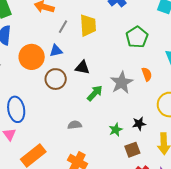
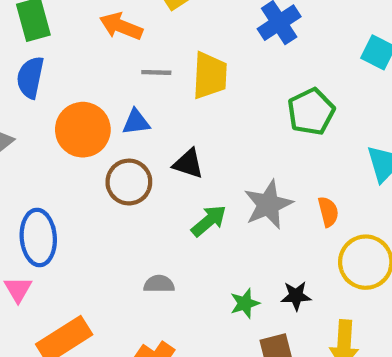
gray line: (63, 27) -> (156, 72), turned 56
orange semicircle: (147, 74) -> (328, 212), moved

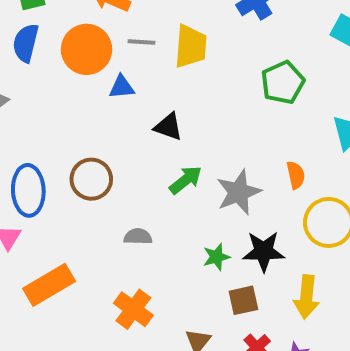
orange circle: (83, 130) -> (87, 49), moved
brown circle: (129, 182) -> (91, 179), moved
gray star: (268, 205) -> (239, 192), moved
black star: (296, 296) -> (264, 251), size x1.5

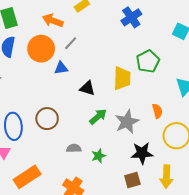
gray line: (142, 42) -> (71, 43), turned -48
yellow trapezoid: (191, 46) -> (122, 78), moved
green star: (216, 257) -> (99, 156), moved

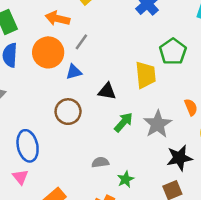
brown circle: (47, 119) -> (68, 112), moved
green star: (99, 156) -> (126, 179), moved

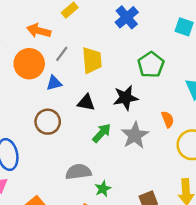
yellow trapezoid: (146, 75) -> (92, 60), moved
black star: (179, 158) -> (126, 98), moved
gray semicircle: (100, 162) -> (78, 172), size x1.5

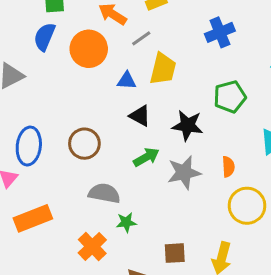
gray line: (62, 54) -> (141, 38), moved
blue triangle: (54, 83) -> (127, 81), moved
brown circle: (48, 122) -> (84, 144), moved

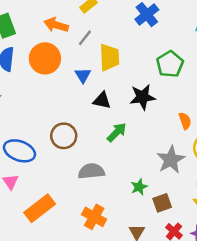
blue triangle: (127, 81) -> (83, 75), turned -49
blue ellipse: (29, 146) -> (19, 151), turned -60
gray star: (184, 173) -> (171, 160), moved
green star: (126, 222) -> (139, 187), moved

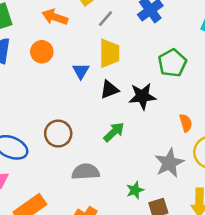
gray line: (85, 38) -> (105, 19), moved
orange circle: (45, 58) -> (42, 52), size x0.7
black triangle: (102, 100) -> (109, 90), moved, turned -36

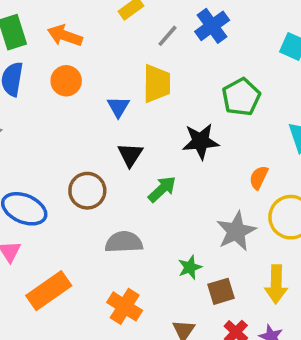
orange arrow: (55, 17) -> (65, 36), moved
gray line: (105, 19) -> (167, 36), moved
black triangle: (109, 90) -> (130, 155), moved, turned -36
orange semicircle: (186, 123) -> (259, 178), turned -138

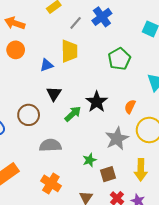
blue triangle: (118, 107) -> (47, 65), turned 40
black star: (201, 141) -> (97, 102), moved, turned -30

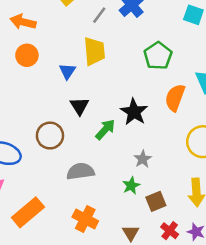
blue triangle: (47, 65) -> (67, 71), turned -32
orange semicircle: (130, 107) -> (175, 98), moved, size x1.5
gray star: (117, 138) -> (143, 159), moved, size x0.6

